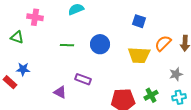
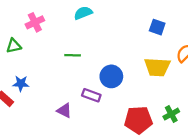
pink cross: (35, 17) -> (35, 22), turned -35
green triangle: (17, 37) -> (14, 46), turned -32
blue circle: (100, 44) -> (111, 76), moved

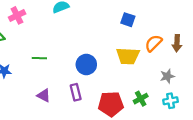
green line: (73, 55) -> (39, 58), moved
purple rectangle: (91, 95) -> (76, 92), moved, turned 56

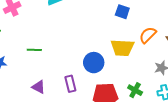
blue circle: (86, 64) -> (94, 63), moved
green cross: (141, 99) -> (135, 90), turned -32

